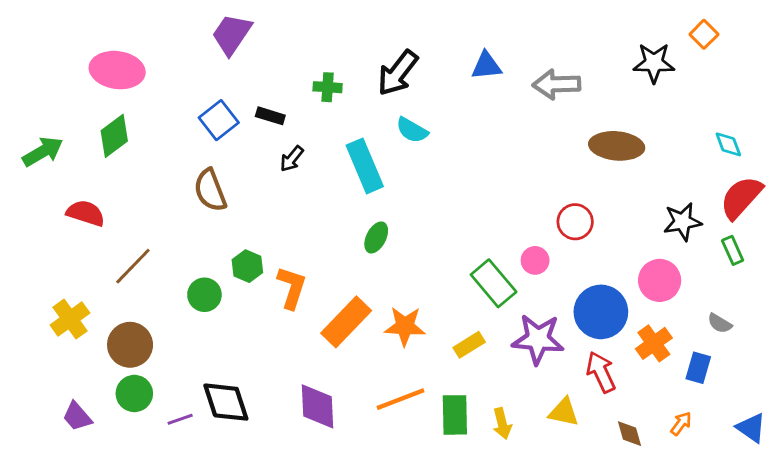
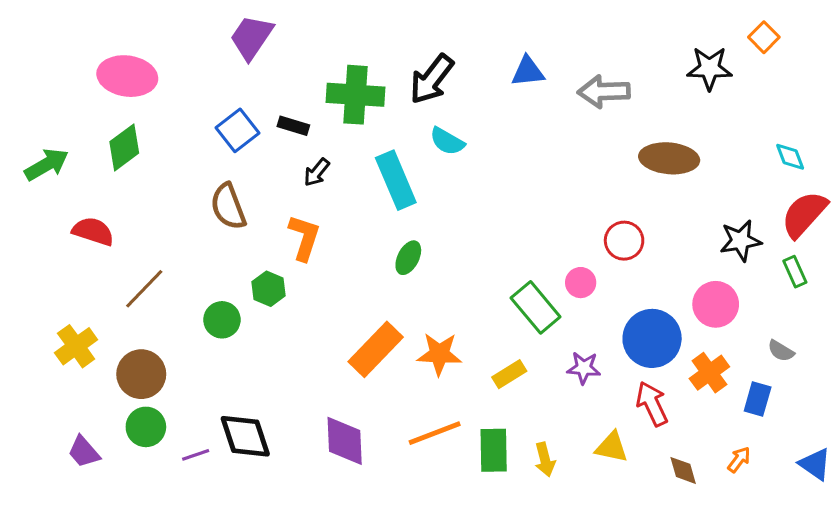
green cross: (328, 87) -> (355, 95), size x1.8
orange L-shape: (292, 288) -> (304, 238), moved
purple star: (538, 339) -> (584, 368), size x0.6

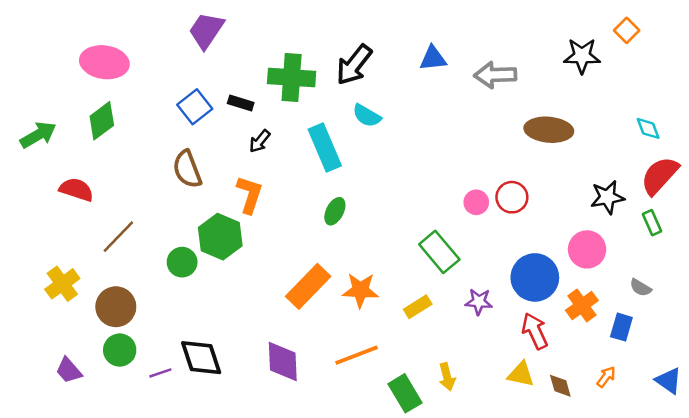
pink circle: (581, 283) -> (476, 202), moved
green hexagon: (269, 289) -> (220, 237), size x1.6
yellow triangle: (612, 447) -> (521, 374), moved
green rectangle: (494, 450) -> (405, 393), moved, turned -30

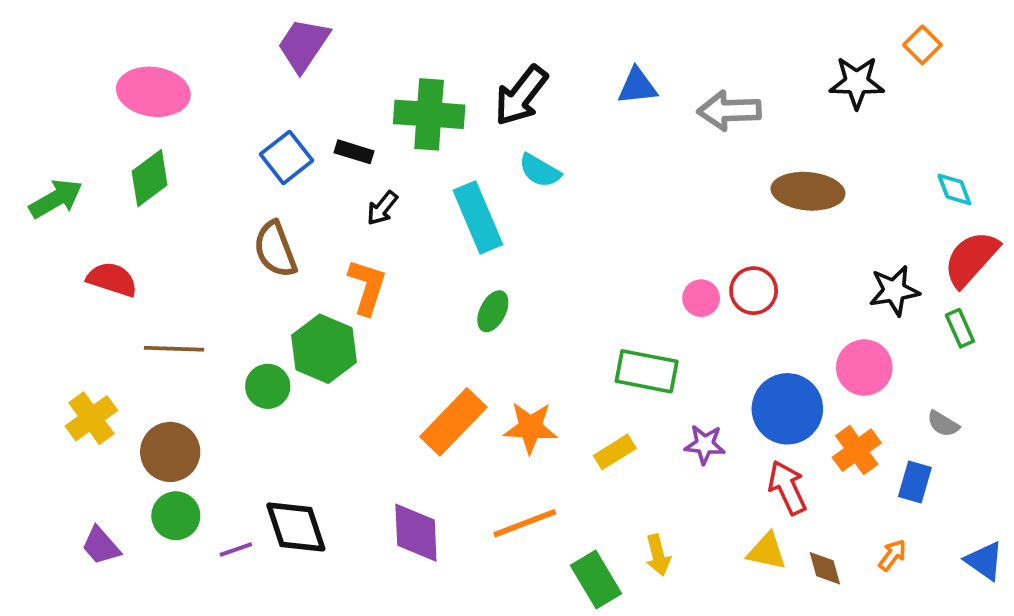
brown line: (118, 237) -> (174, 349), turned 48
green rectangle: (439, 252) -> (647, 371), turned -39

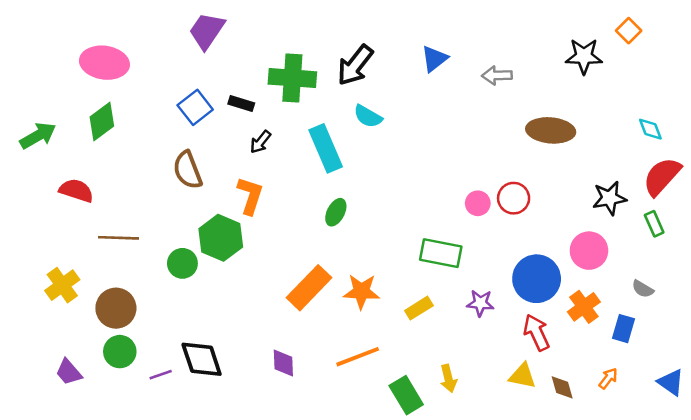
blue triangle: (637, 86) -> (434, 59), turned -32
gray arrow: (729, 111) -> (497, 75), size x0.7
purple diamond: (416, 533) -> (283, 363), size x0.7

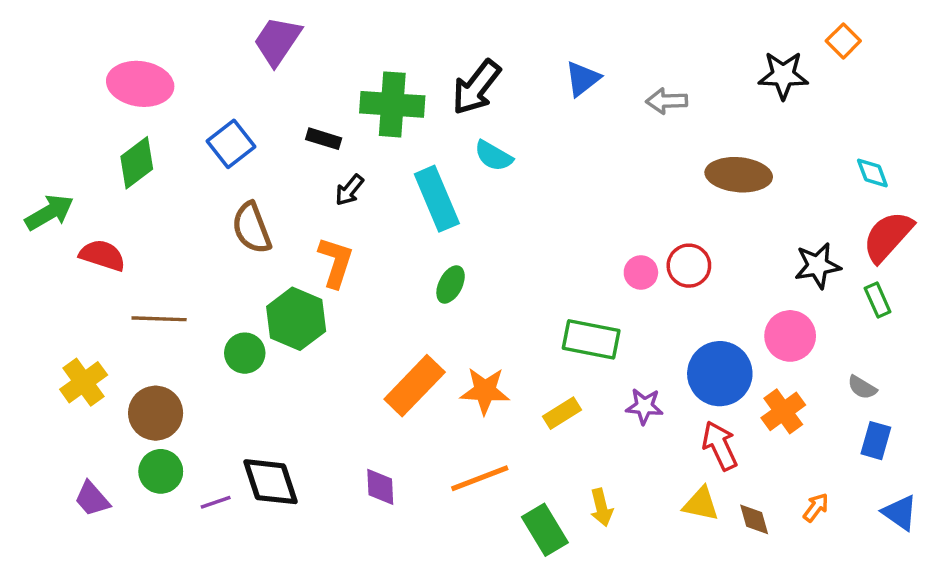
blue square: (195, 107) -> (231, 144), moved
green arrow: (38, 136) -> (49, 212), moved
blue rectangle: (624, 329) -> (876, 441), moved

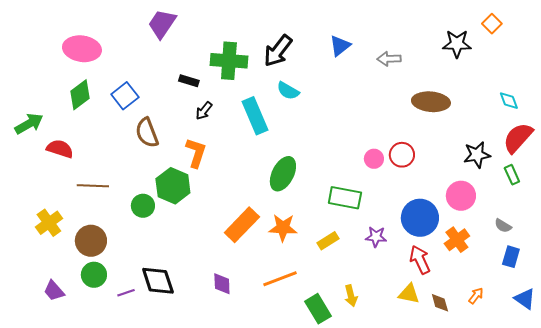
blue square: (231, 144) -> (125, 96), moved
green ellipse: (451, 284) -> (283, 174), moved, size x1.6

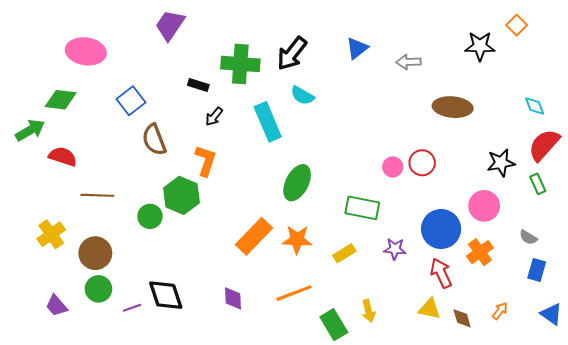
green diamond: (80, 95) -> (61, 100), moved, turned 44

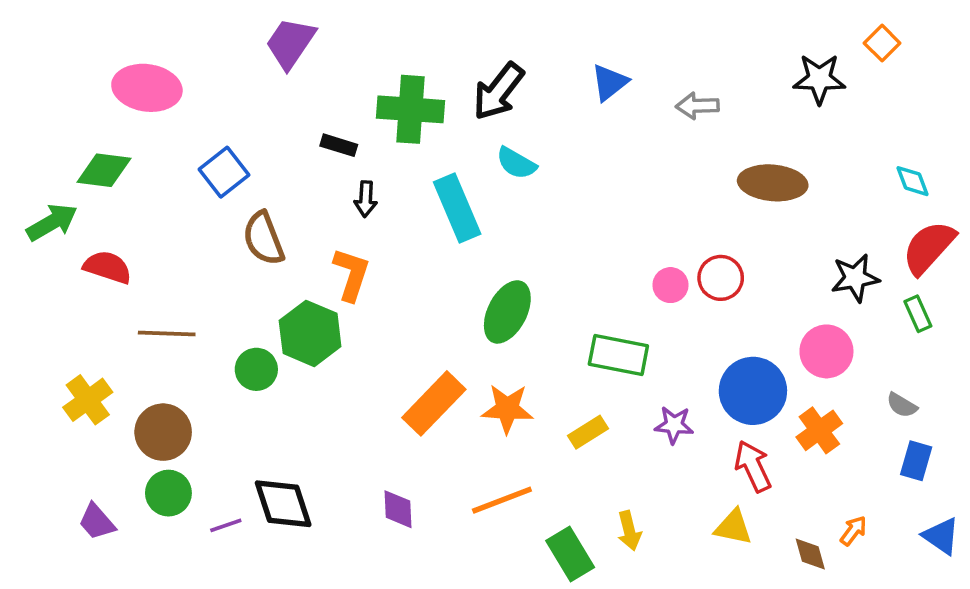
black arrow: (214, 117) -> (366, 199), turned -36
brown diamond: (462, 318) -> (810, 554), moved

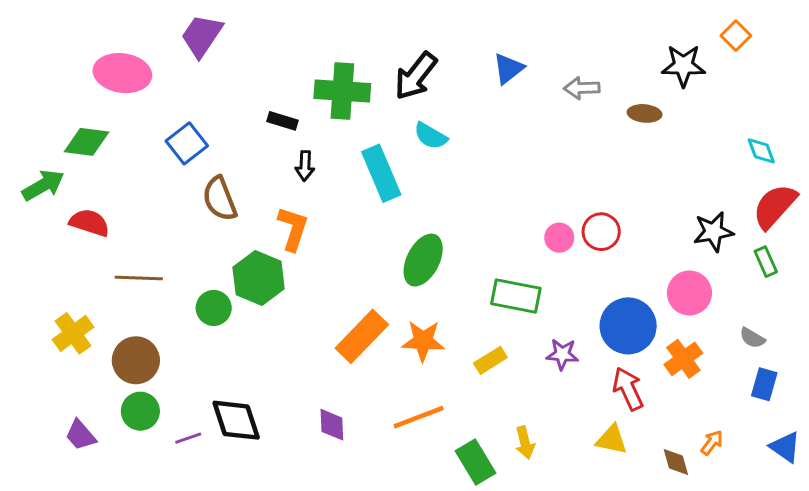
purple trapezoid: (290, 43) -> (202, 36), moved
brown ellipse: (773, 183) -> (645, 113), moved, size x0.6

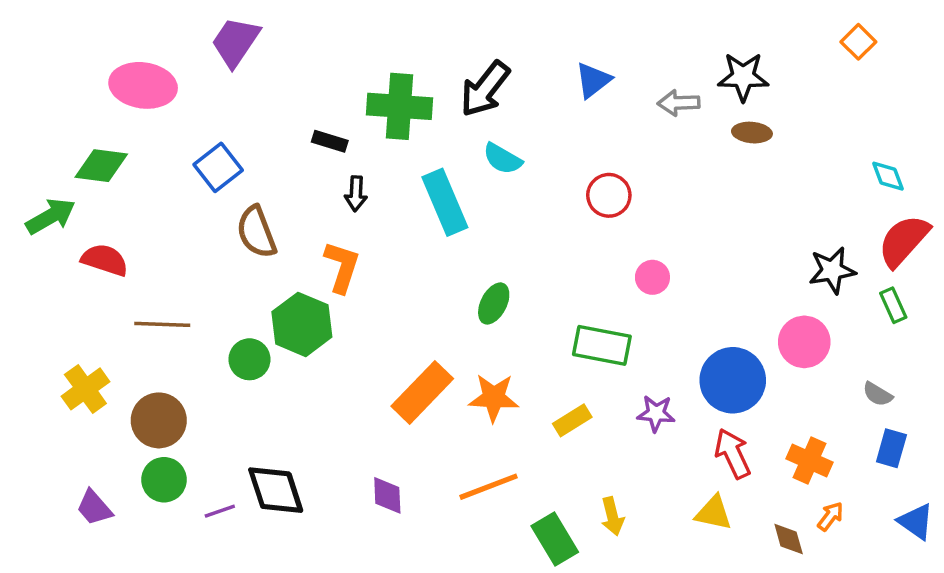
black star: (683, 66) -> (743, 77), moved
red circle: (601, 232) -> (609, 195), moved
green ellipse: (423, 260) -> (494, 303), size x0.7
orange cross: (683, 359) -> (809, 461), moved, turned -30

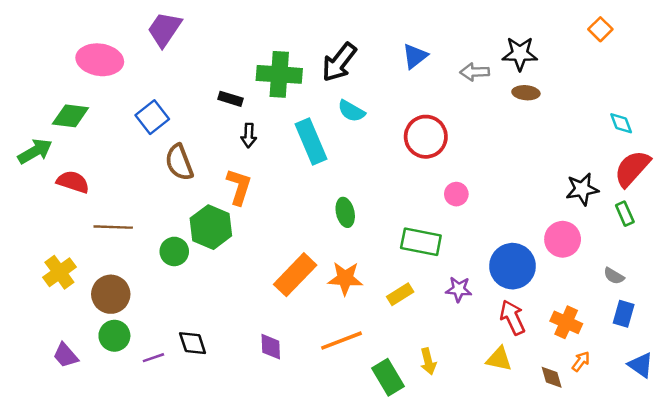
red circle: (609, 195) -> (426, 137), size x1.4
green ellipse: (494, 303) -> (345, 212), turned -40
black diamond: (276, 490) -> (193, 343), size x0.7

